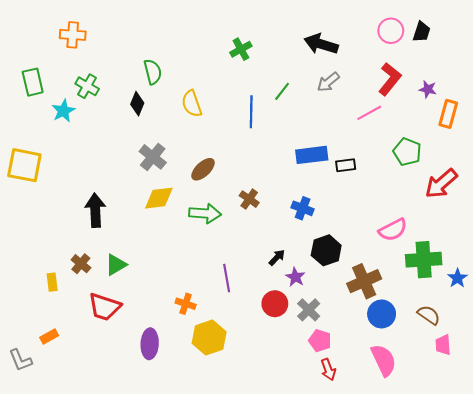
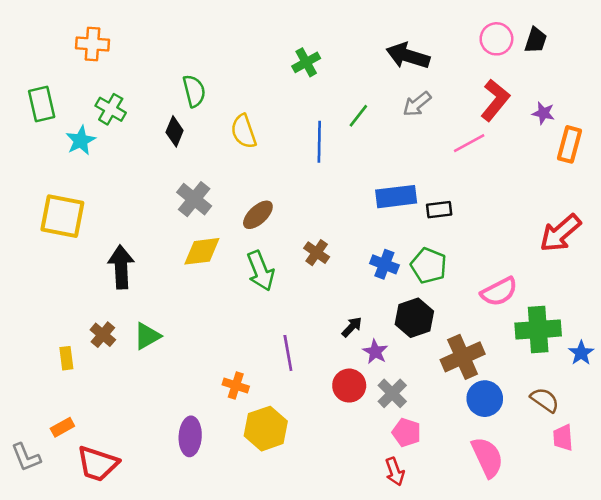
green pentagon: (407, 152) -> (429, 266), moved
yellow square: (24, 165) -> (62, 216), moved
green arrow: (205, 213) -> (261, 271), turned 64
red trapezoid: (104, 307) -> (98, 464), moved
red arrow: (328, 369) -> (395, 472), moved

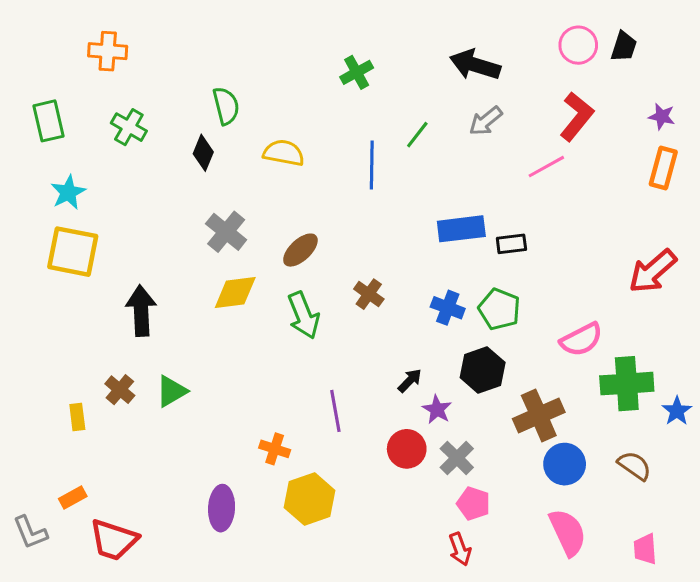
purple star: (543, 113) -> (662, 116), moved
yellow semicircle: (244, 131) -> (284, 153), turned 120
cyan star: (81, 141) -> (68, 192), moved
pink trapezoid: (563, 438) -> (645, 549), moved

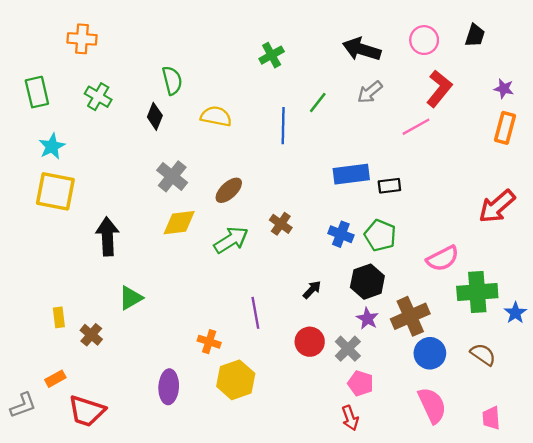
pink circle: (578, 45) -> (424, 40), moved
green arrow: (303, 315) -> (231, 240), turned -100
brown cross: (120, 390) -> (91, 335), moved
purple star: (437, 409) -> (367, 319), moved
gray L-shape: (30, 532) -> (23, 405), turned -88

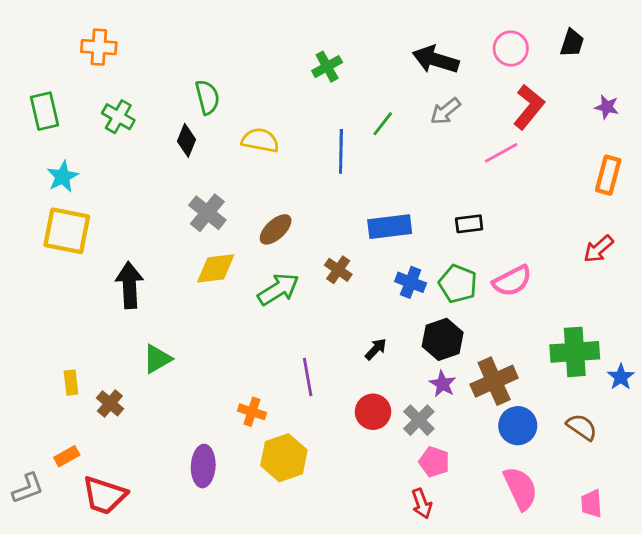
orange rectangle: (505, 128) -> (608, 175), moved
blue rectangle: (351, 174) -> (390, 227), moved
red arrow: (497, 206) -> (598, 249), size x0.7
pink semicircle: (443, 258) -> (512, 281), moved

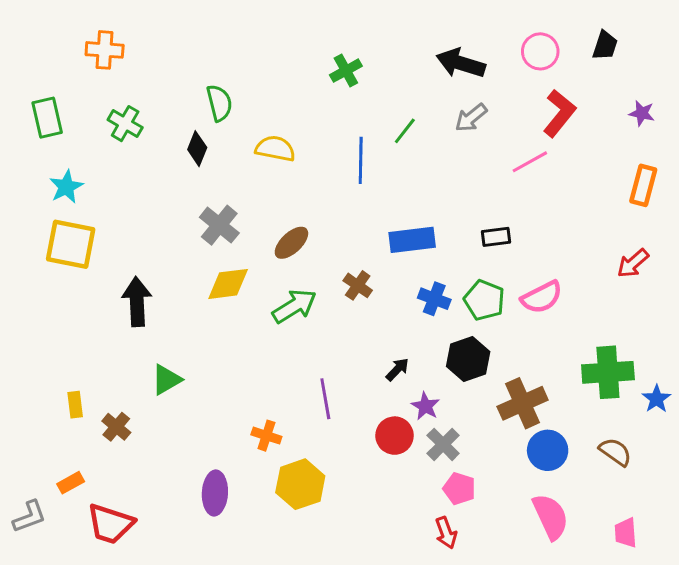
purple star: (443, 384) -> (425, 406), moved

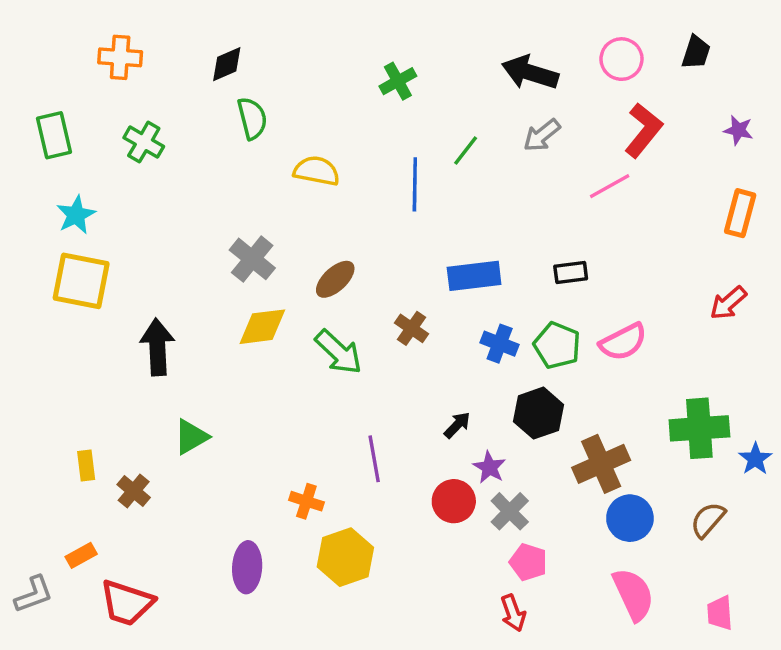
black diamond: (197, 149) -> (227, 64), moved, turned 44
green arrow: (294, 306) -> (339, 352), turned 75
brown semicircle: (615, 452) -> (708, 520), turned -84

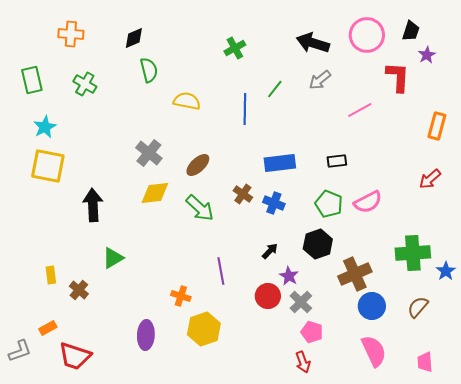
pink circle: (621, 59) -> (367, 35), size x1.4
red L-shape: (644, 130) -> (398, 77), moved, turned -36
purple star: (738, 130) -> (427, 55), moved, turned 30
blue cross: (500, 344) -> (274, 203), moved

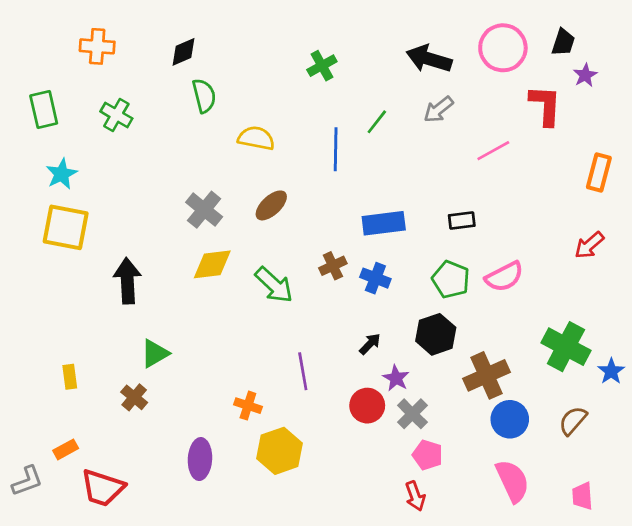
brown ellipse: (198, 165) -> (271, 205), moved
brown cross: (243, 194) -> (333, 266), turned 30
green cross: (413, 253) -> (566, 347), turned 32
brown cross: (79, 290) -> (134, 397), moved

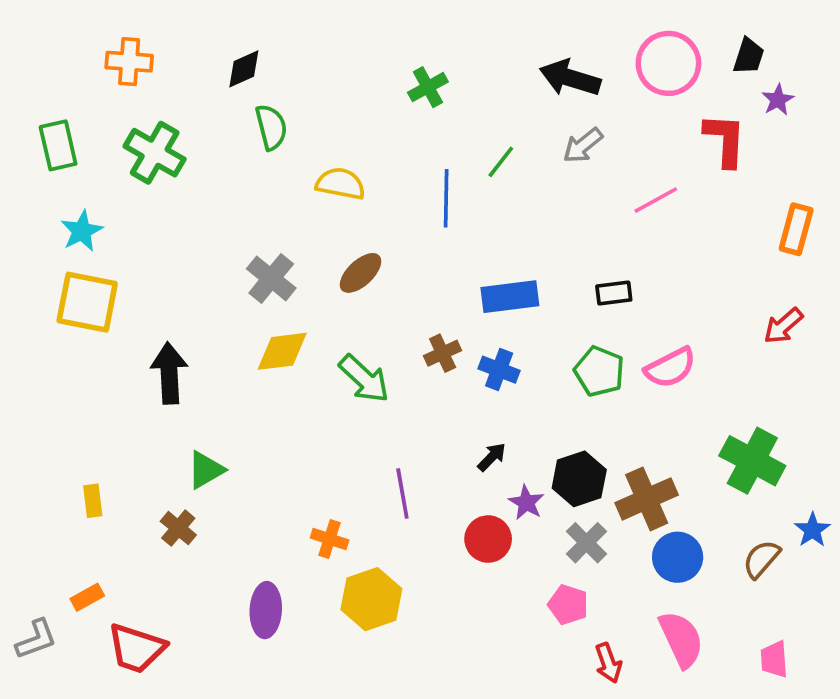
green cross: (116, 115) -> (155, 153), size x1.4
black hexagon: (436, 334) -> (579, 479), moved
blue star: (611, 371) -> (812, 530), moved
gray cross: (412, 414) -> (586, 543), moved
red arrow: (415, 496) -> (608, 663), moved

